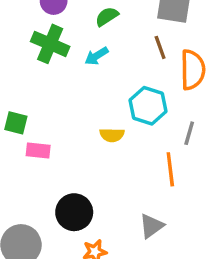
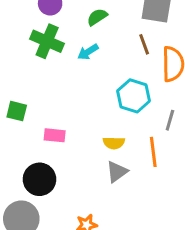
yellow semicircle: (112, 135) -> (114, 143), moved
pink rectangle: (38, 150) -> (55, 135), moved
black circle: (74, 212) -> (39, 179), moved
gray triangle: (151, 226) -> (117, 172), moved

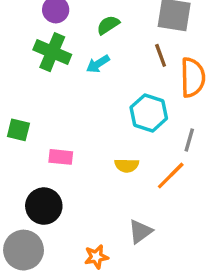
orange line: (153, 152) -> (171, 176), turned 52
gray triangle: (117, 172) -> (140, 231), moved

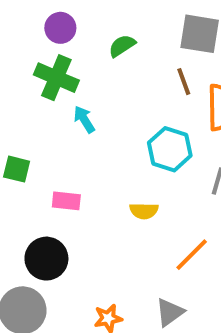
cyan arrow: (98, 64) -> (84, 119), moved, turned 90
orange line: (171, 176) -> (192, 255), moved
gray triangle: (140, 231) -> (170, 312), moved

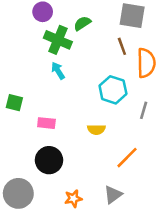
green cross: (56, 78) -> (58, 40), moved
black circle: (46, 259) -> (49, 160), moved

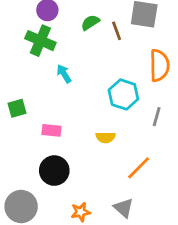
green cross: (58, 40) -> (40, 41), moved
brown line: (122, 46) -> (117, 31), moved
green square: (14, 103) -> (17, 108), turned -30
gray triangle: (113, 195) -> (123, 208), turned -42

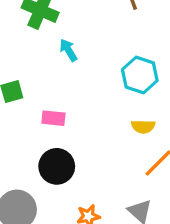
yellow semicircle: (105, 137) -> (143, 127), moved

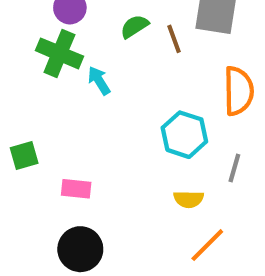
cyan arrow: (68, 50) -> (99, 81), moved

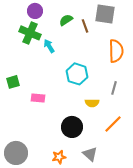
cyan hexagon: (184, 135) -> (77, 74), moved
orange line: (207, 245) -> (113, 124), moved
black circle: (80, 249) -> (72, 127), moved

